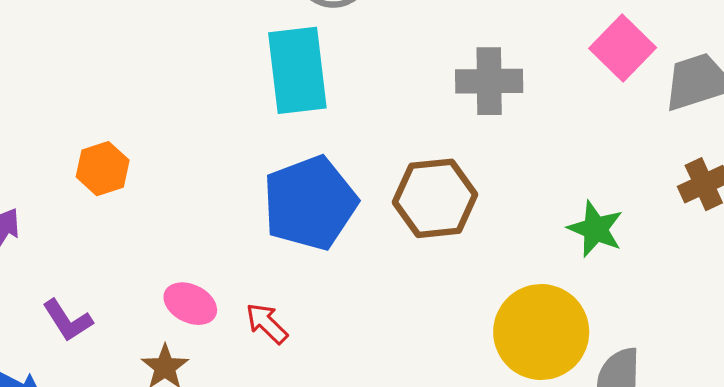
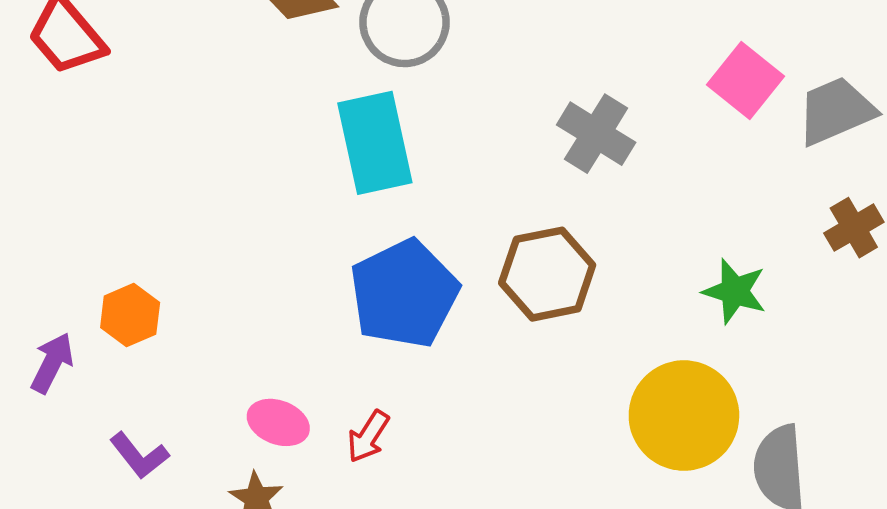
gray cross: (489, 81) -> (596, 134), turned 38
orange hexagon: (103, 169) -> (130, 315), moved
red arrow: (267, 323) -> (368, 436), turned -96

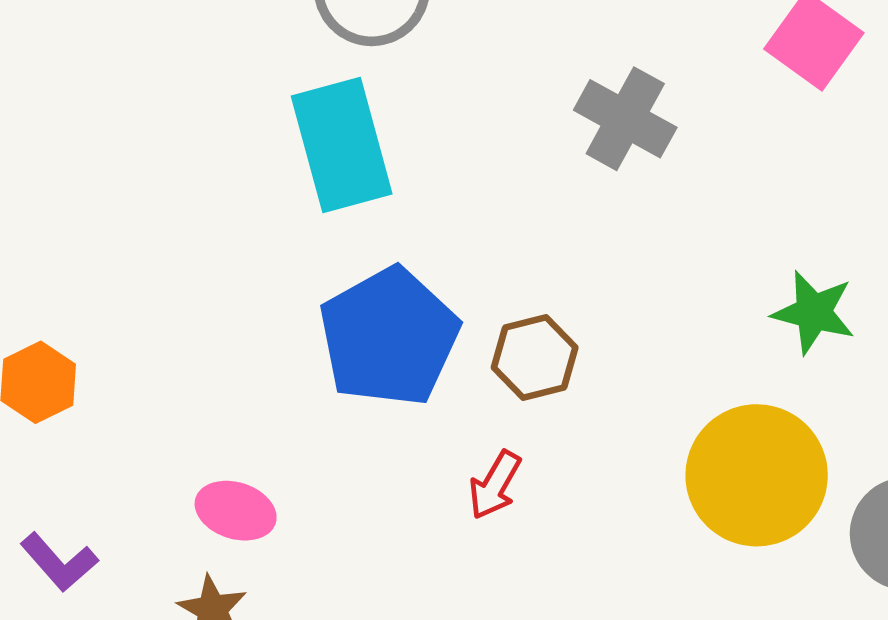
brown hexagon: (547, 274) -> (535, 358), moved, size x0.7
red arrow: (368, 436) -> (495, 485), moved

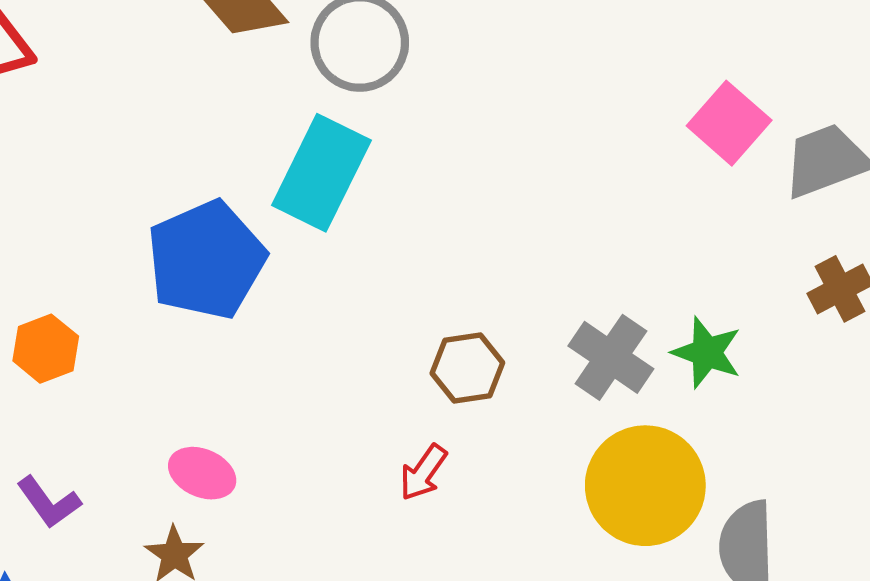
gray cross: (625, 119) -> (611, 357), moved
cyan rectangle: (342, 145) -> (321, 173), turned 36
blue pentagon: (389, 337) -> (206, 260), moved

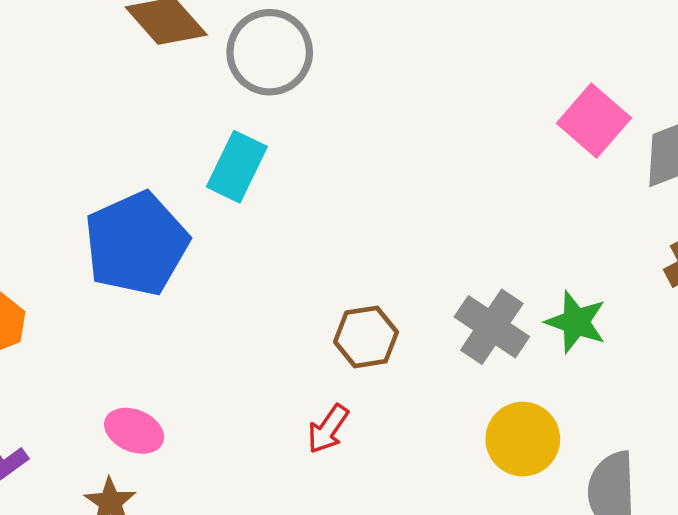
cyan rectangle: (321, 173) -> (237, 167), size x0.7
yellow circle: (645, 486) -> (523, 439), size x0.7

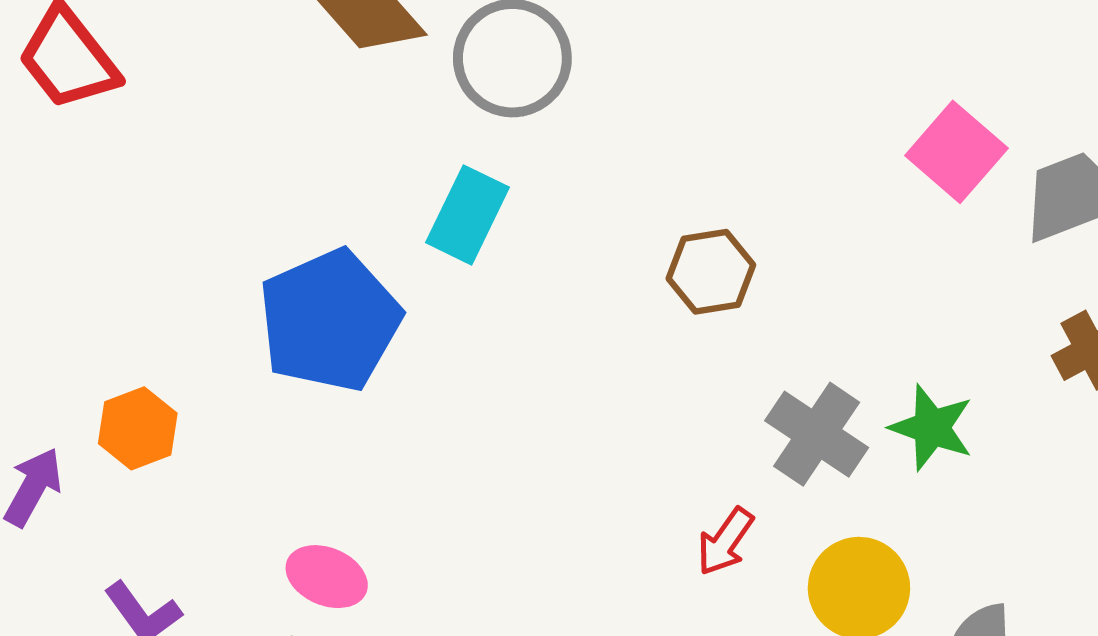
brown hexagon: (366, 337) -> (711, 272), moved
red arrow: (328, 429) -> (725, 541), moved

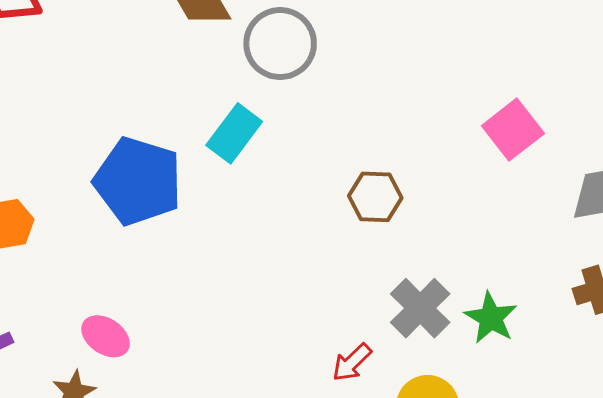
pink square: (956, 152) -> (513, 130), moved
blue pentagon: (330, 321) -> (138, 181), turned 30

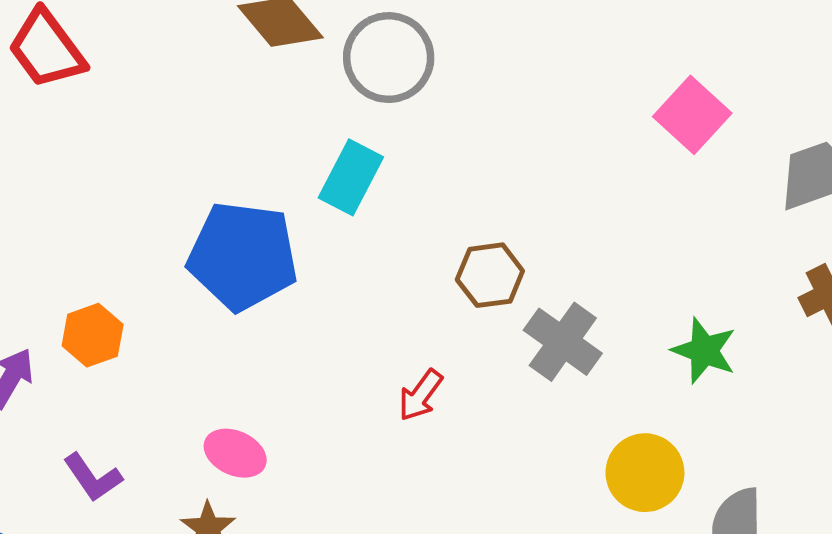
brown hexagon: (375, 197) -> (490, 275), moved
gray cross: (420, 308) -> (563, 342), moved
red arrow: (352, 362) -> (420, 395), moved

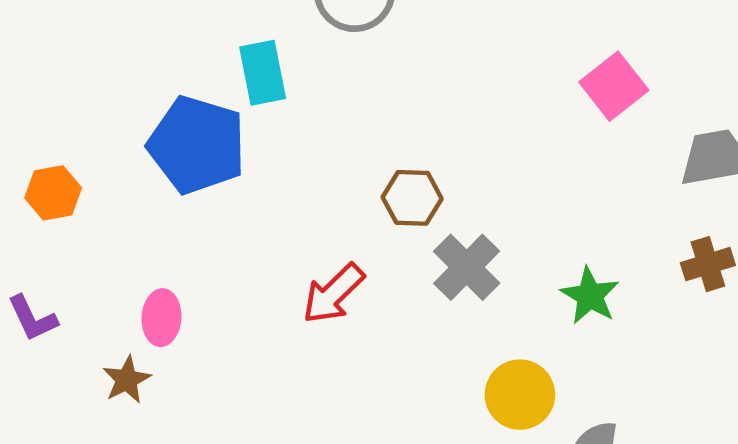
cyan rectangle: (351, 177) -> (263, 73), moved, turned -48
red arrow: (420, 395) -> (333, 294), size x1.4
pink ellipse: (235, 453) -> (162, 318), turned 60

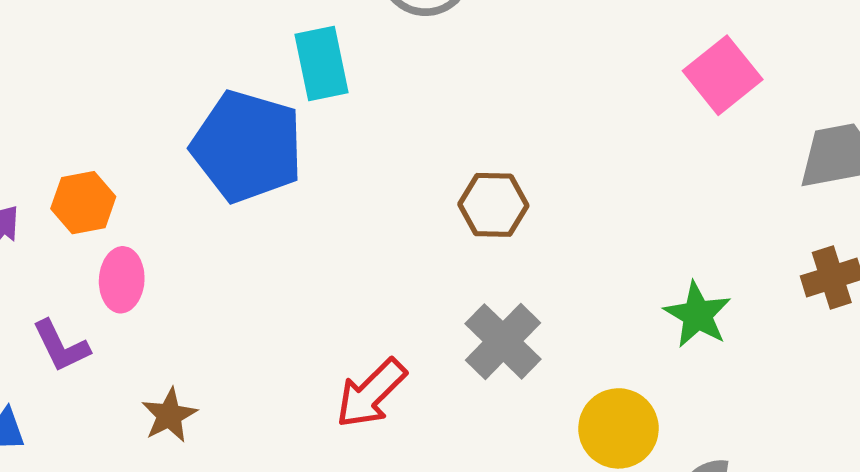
gray cross: (467, 267) -> (503, 341), moved
red arrow: (333, 294) -> (371, 393), moved
pink ellipse: (162, 318) -> (122, 280), moved

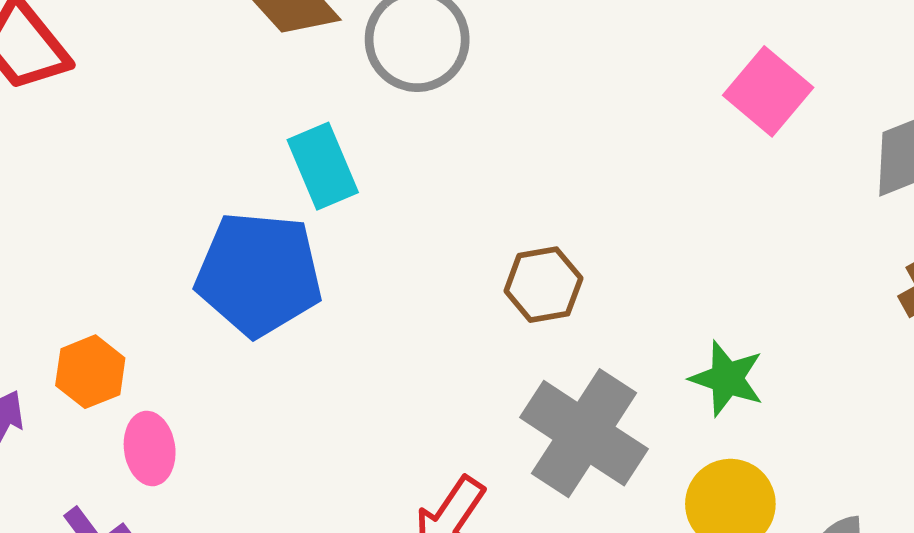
green star: (697, 315) -> (727, 379), moved
gray cross: (503, 341) -> (584, 433), size x1.4

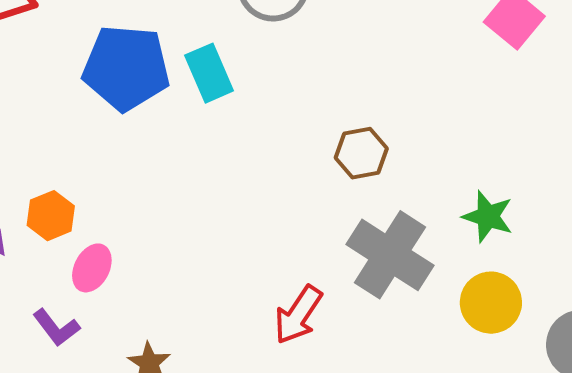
blue pentagon: (259, 274) -> (126, 68), moved
pink ellipse: (150, 448) -> (92, 268), turned 36

